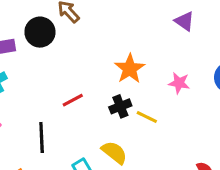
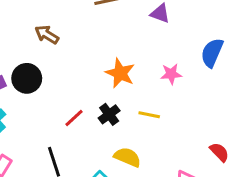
black circle: (40, 32) -> (27, 78), moved
black cross: (120, 106) -> (109, 114), moved

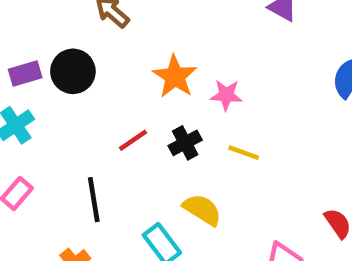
orange star: (120, 73) -> (175, 76), moved
pink star: (171, 74) -> (226, 95), moved

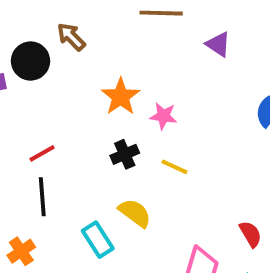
black circle: (73, 71) -> (31, 61), moved
red line: (133, 140) -> (42, 153), moved

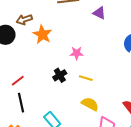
brown arrow: (71, 37) -> (24, 20), turned -56
orange star: (121, 97) -> (42, 34), moved
yellow semicircle: (135, 213) -> (90, 104), moved

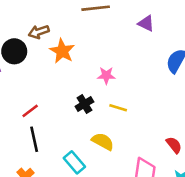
purple triangle: (99, 13) -> (146, 23), moved
yellow semicircle: (90, 104) -> (103, 141), moved

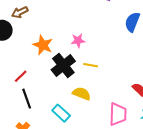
orange star: (62, 51) -> (43, 45), moved
black cross: (84, 104) -> (63, 65), size x1.6

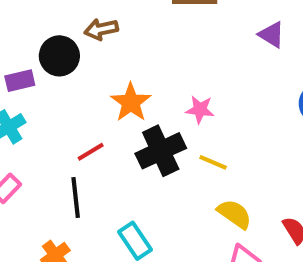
red line: (21, 76) -> (91, 152), moved
yellow semicircle: (82, 94) -> (234, 214), moved

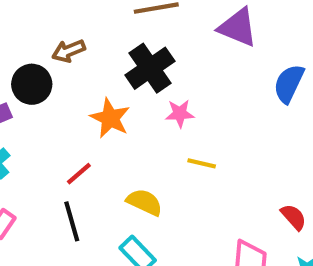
purple triangle: (272, 35) -> (238, 27), size x1.5
black cross: (161, 151) -> (150, 68), moved
yellow semicircle: (234, 214) -> (144, 202), moved

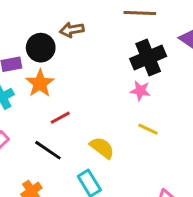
black cross: (150, 68) -> (148, 58), moved
orange star: (110, 118) -> (40, 83), moved
black line: (72, 221) -> (48, 150), turned -52

